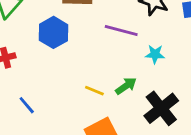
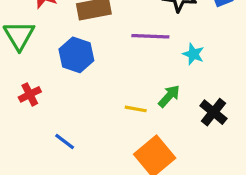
cyan star: (155, 54) -> (193, 54), turned 30
black cross: (161, 108) -> (213, 112), size x0.7

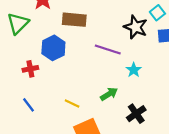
red cross: (30, 94) -> (30, 69), moved
yellow line: (136, 109) -> (72, 103), moved

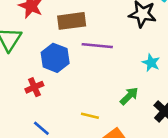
purple line: (108, 49) -> (97, 46), moved

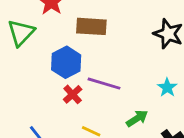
purple line: (97, 46) -> (104, 84), moved
red cross: (34, 87) -> (73, 94), moved, turned -30

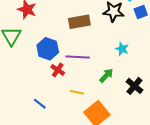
brown rectangle: (91, 26) -> (79, 22), moved

